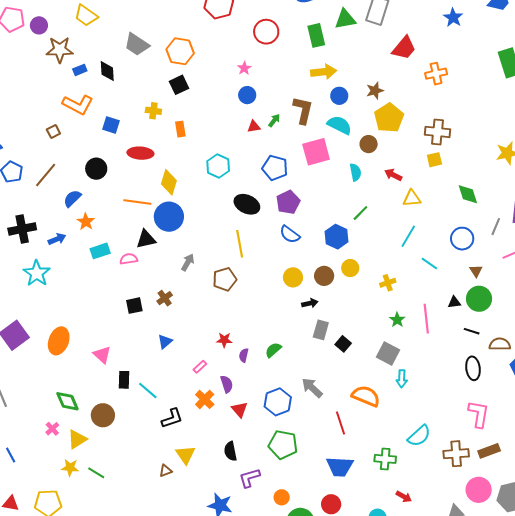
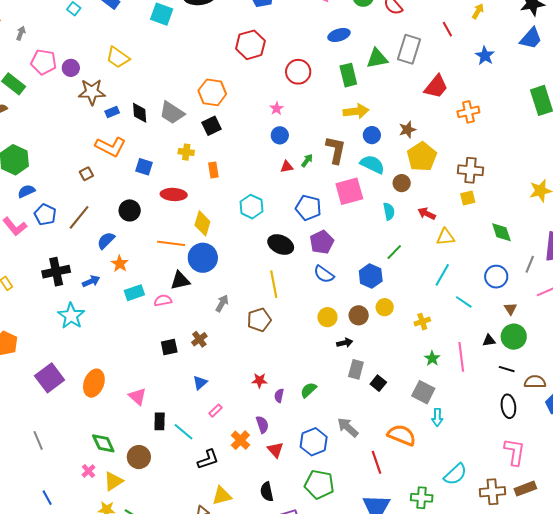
gray trapezoid: (137, 44) -> (172, 113), moved
pink rectangle: (200, 367) -> (216, 411), moved
yellow triangle: (185, 455) -> (222, 496), turned 50

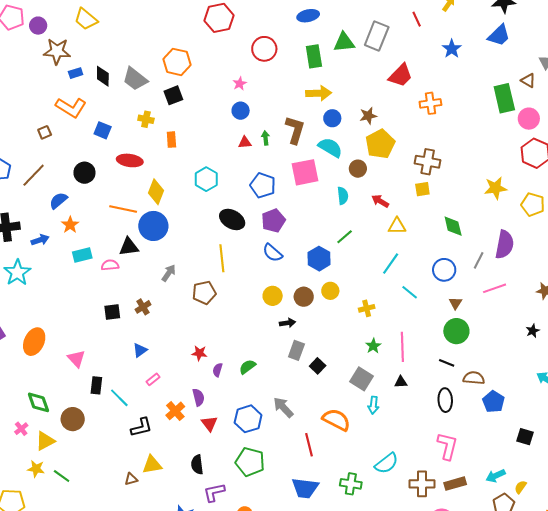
green arrow: (307, 160) -> (266, 138), turned -48
black triangle: (489, 340) -> (401, 382), moved

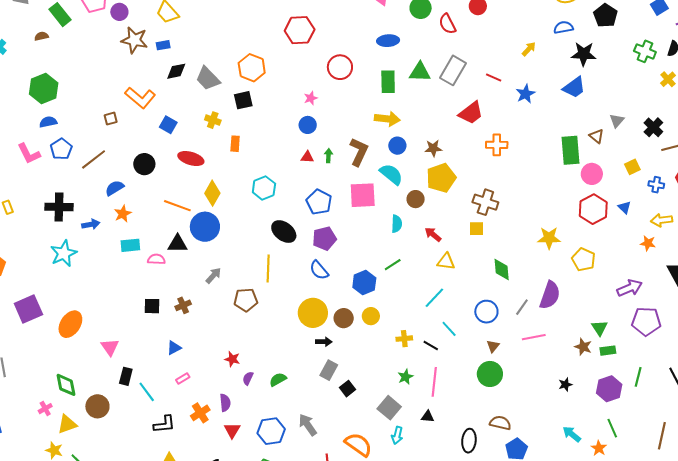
red line: (417, 19) -> (494, 77), moved, turned -49
blue rectangle: (76, 73) -> (163, 45), moved
black diamond: (103, 76) -> (176, 71), turned 70
yellow circle: (273, 296) -> (313, 313), size x1.5
black line: (447, 363) -> (431, 346), moved

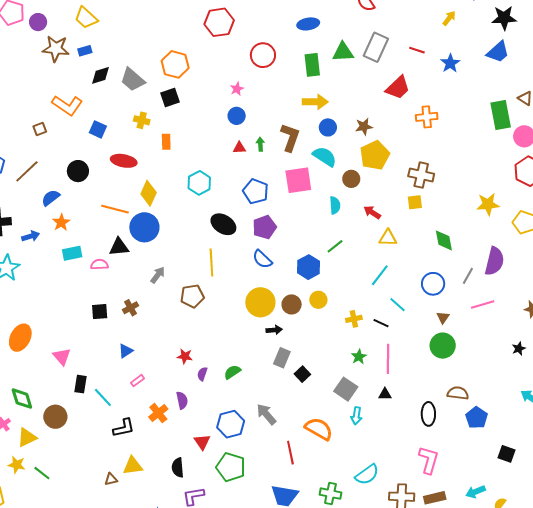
red triangle: (232, 430) -> (202, 442), moved

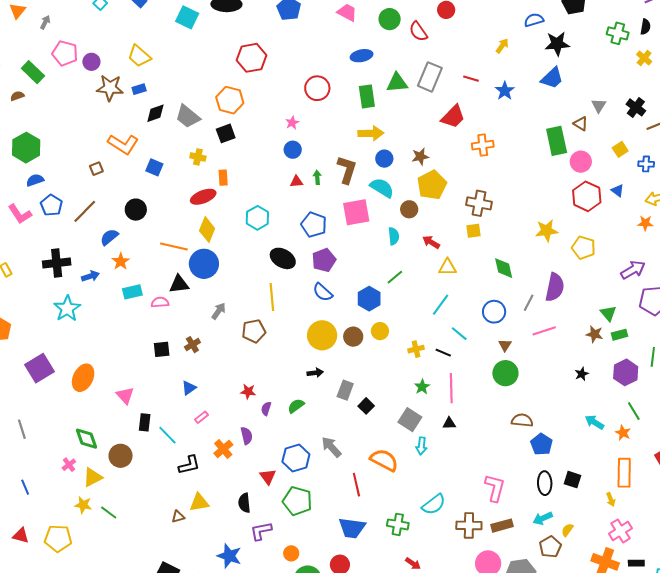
red hexagon: (219, 22) -> (251, 58), moved
red ellipse: (124, 161) -> (203, 197), moved, turned -30
black arrow: (274, 330) -> (315, 373), moved
black ellipse: (428, 414) -> (545, 483), moved

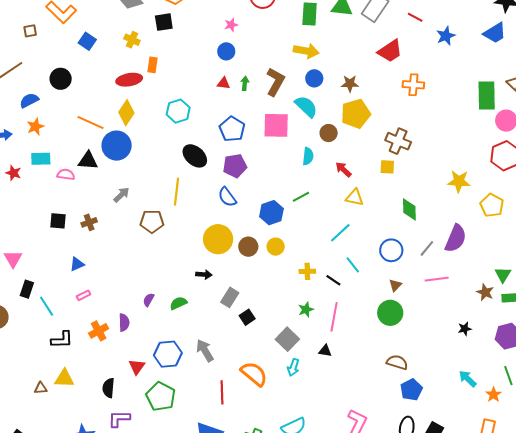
red star: (248, 392) -> (13, 173), moved

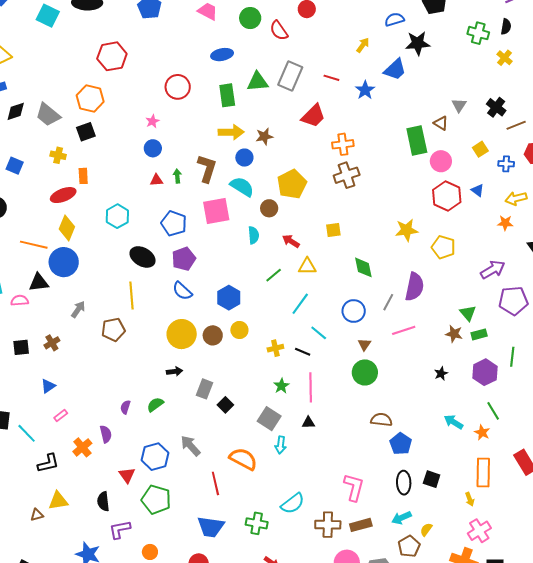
blue trapezoid: (495, 33) -> (395, 70), moved
brown star: (350, 84) -> (264, 136), moved
brown cross: (398, 141) -> (347, 175), moved, turned -30
green line: (301, 197) -> (274, 275), moved

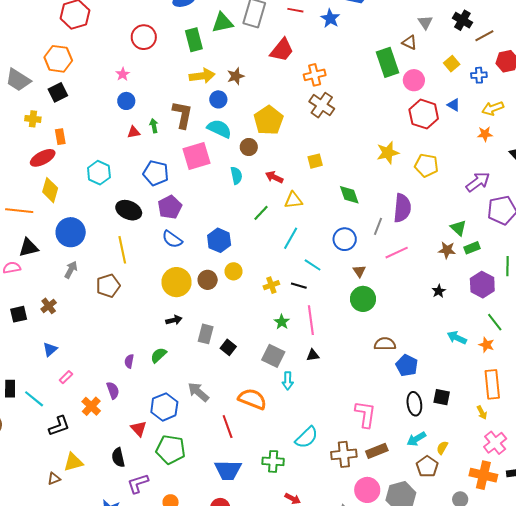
brown cross: (347, 175) -> (322, 105), turned -30
blue circle: (64, 262) -> (71, 232), moved

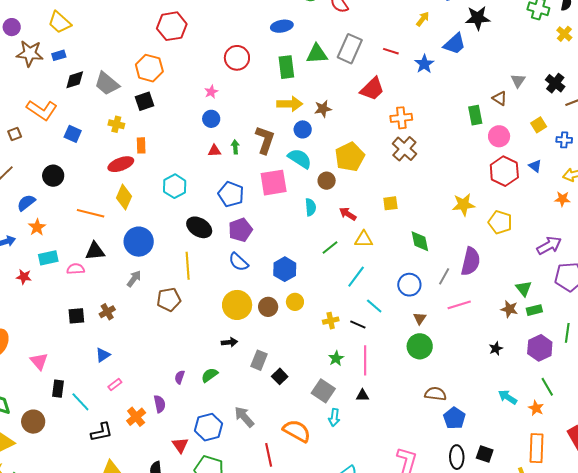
green rectangle: (388, 62) -> (475, 115), size x0.7

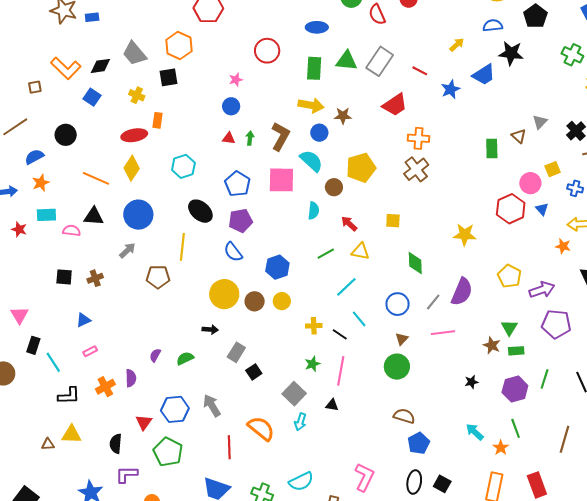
black diamond: (75, 80) -> (100, 66), moved
pink circle: (499, 136) -> (530, 183), moved
yellow pentagon: (500, 222) -> (509, 276), moved

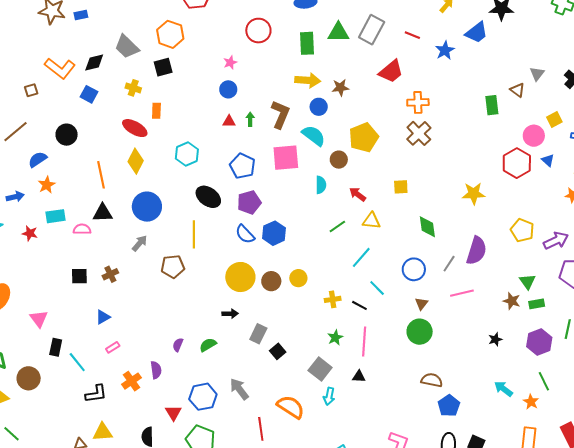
red ellipse: (134, 135) -> (135, 128), turned 45
orange line: (96, 178) -> (101, 175), turned 60
blue hexagon: (277, 267) -> (274, 233), moved

